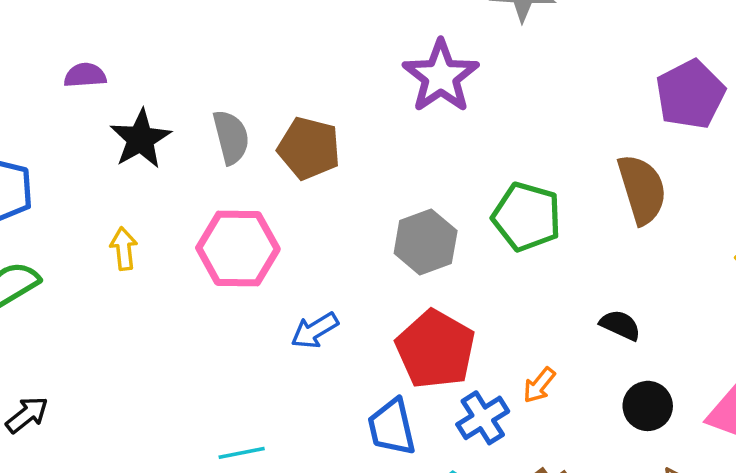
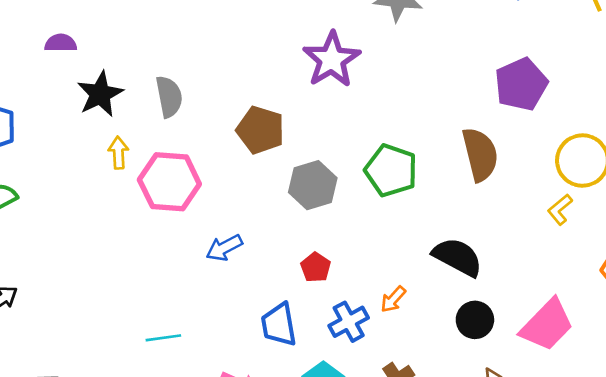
brown pentagon: (309, 148) -> (260, 130), moved
yellow arrow: (124, 249) -> (118, 153), moved
black semicircle: (620, 325) -> (458, 257), size x1.6
red pentagon: (435, 349) -> (316, 267), size x0.5

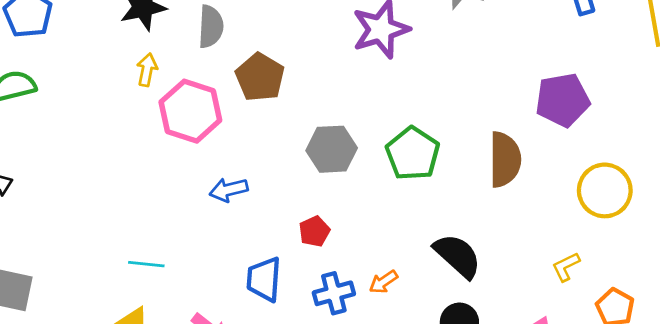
brown pentagon: (260, 130) -> (260, 77), moved
yellow L-shape: (560, 210) -> (566, 267), moved

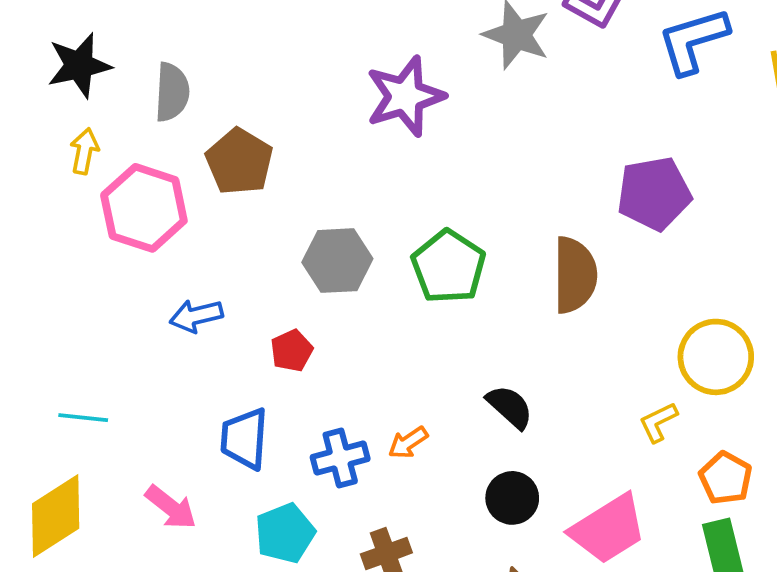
yellow circle: (605, 190) -> (716, 357), moved
red pentagon: (314, 231) -> (292, 351), moved
black semicircle: (458, 256) -> (510, 407), size x0.7

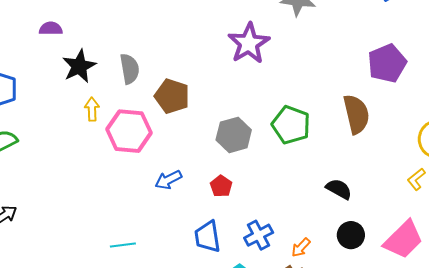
orange arrow: (408, 443) -> (301, 248), moved

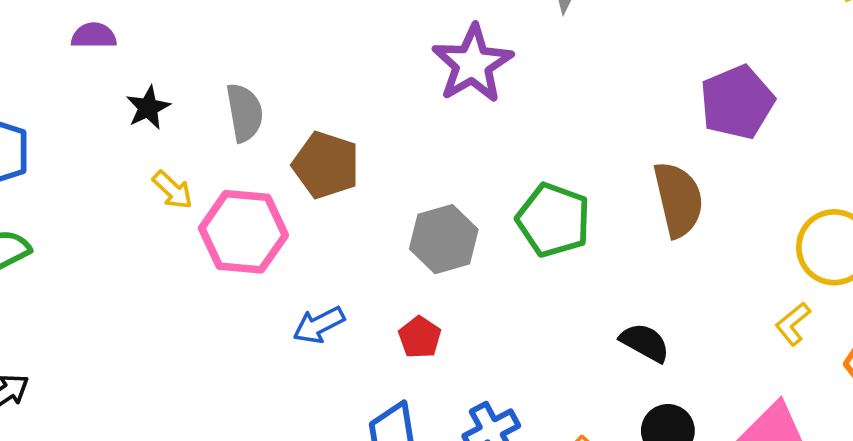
black star: (79, 66) -> (148, 108), size x0.7
yellow arrow: (92, 109) -> (173, 190), turned 135

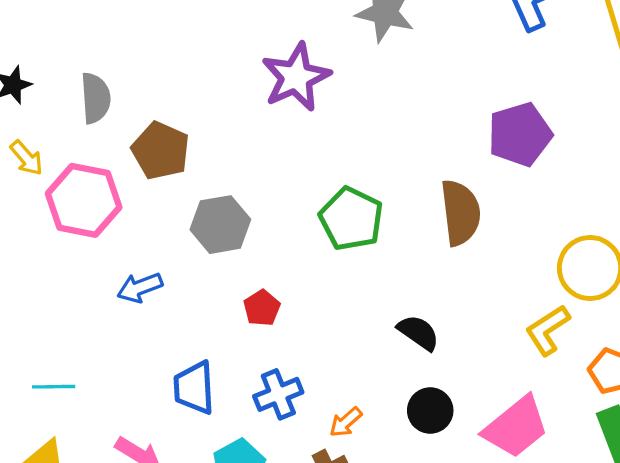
gray hexagon: (444, 239) -> (220, 225), moved
yellow L-shape: (793, 324) -> (548, 330), size x1.4
red pentagon: (420, 337) -> (262, 308), moved

